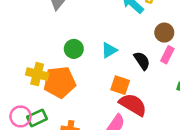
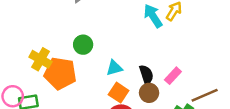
brown circle: (164, 33) -> (149, 93), moved
cyan triangle: (109, 50) -> (114, 68), moved

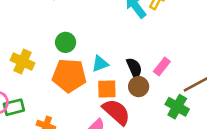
orange pentagon: (60, 73) -> (69, 75), moved
orange square: (119, 93) -> (107, 89), turned -30

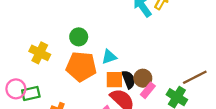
pink rectangle: (162, 67) -> (148, 90), moved
black semicircle: (134, 68) -> (129, 79), moved

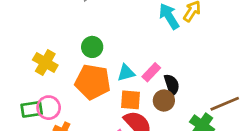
black semicircle: (129, 79) -> (172, 85), moved
pink circle: (16, 89) -> (49, 108), moved
pink rectangle: (148, 90) -> (151, 72), moved

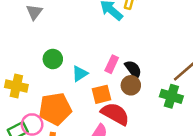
cyan triangle: (126, 73) -> (80, 74), moved
orange pentagon: (93, 82) -> (55, 109), moved

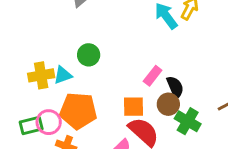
cyan triangle: (80, 74) -> (63, 75), moved
yellow cross: (16, 86) -> (41, 75), turned -35
green cross: (171, 96) -> (188, 121), moved

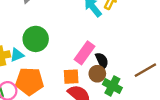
green circle: (89, 55) -> (36, 39), size x1.5
pink rectangle: (153, 76) -> (85, 53), size x1.5

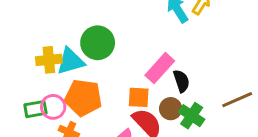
cyan triangle: (17, 55) -> (71, 61), size x1.5
brown circle: (97, 74) -> (171, 109), moved

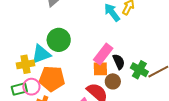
yellow cross: (49, 60) -> (26, 64), moved
orange square: (139, 97) -> (100, 69), moved
green cross: (192, 116) -> (139, 70), moved

